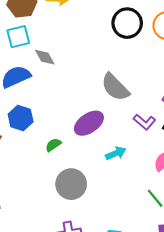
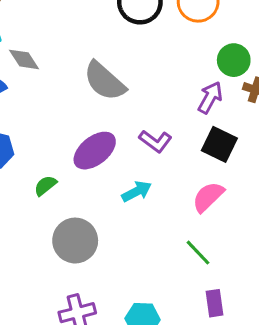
gray semicircle: (115, 87) -> (105, 81), moved
purple L-shape: (145, 122) -> (155, 141), moved

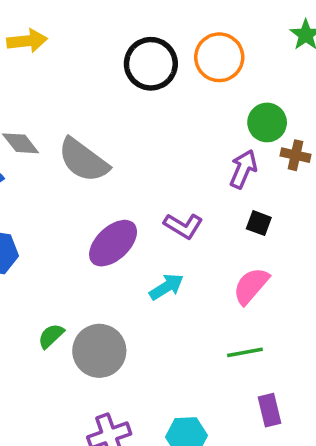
gray semicircle: (105, 81) -> (83, 160), moved
black square: (219, 144) -> (259, 223), size x0.6
green semicircle: (45, 186) -> (51, 336), moved
green line: (198, 253) -> (245, 352), turned -52

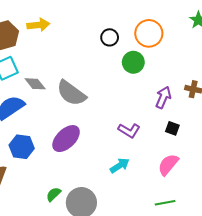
black circle: (151, 64) -> (110, 37), size x0.6
green circle: (267, 122) -> (133, 62), moved
purple ellipse: (113, 243) -> (66, 139), moved

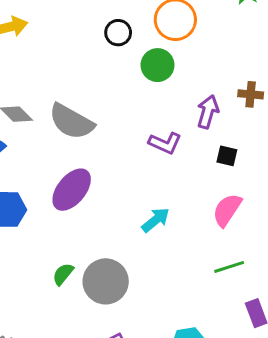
purple L-shape: (129, 130) -> (165, 143), moved

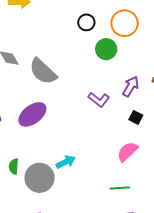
cyan arrow: (156, 220) -> (66, 162), moved
green semicircle: (63, 274) -> (14, 166), turned -49

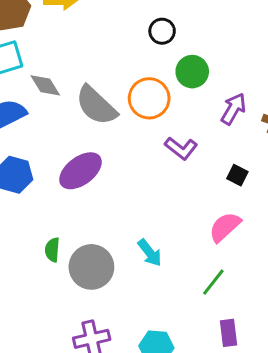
orange circle: (125, 23) -> (149, 98), moved
purple arrow: (131, 87) -> (233, 109), moved
cyan arrow: (66, 162) -> (150, 253), moved, turned 78
green line: (120, 188) -> (213, 282), turned -48

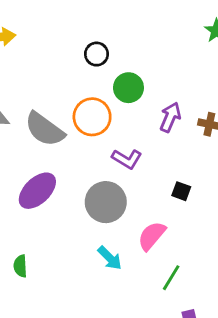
black square: (237, 175) -> (181, 191), moved
pink semicircle: (225, 227) -> (152, 236), moved
gray circle: (91, 267) -> (106, 202), moved

